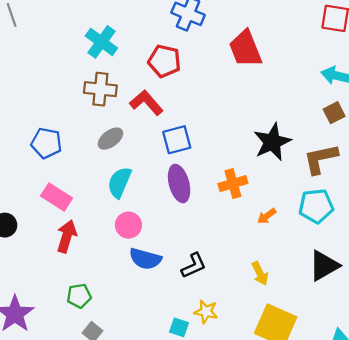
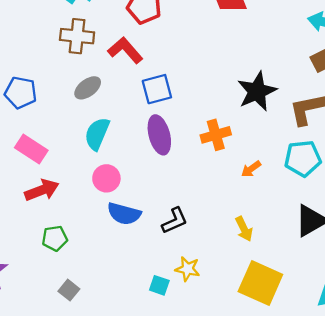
red arrow: (67, 236) -> (42, 190), turned 52
green pentagon: (79, 296) -> (55, 238), moved

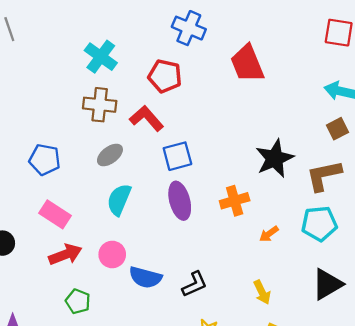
pink circle: (106, 178) -> (112, 254), moved
green pentagon: (55, 238) -> (78, 301), turned 30

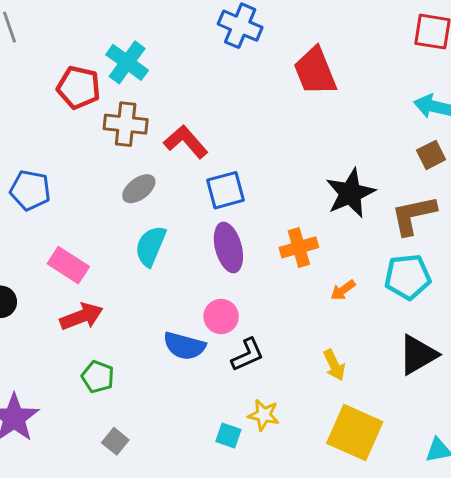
red pentagon: (165, 76) -> (79, 87), moved
blue pentagon: (45, 160) -> (30, 190), moved
pink circle: (112, 254) -> (221, 316), moved

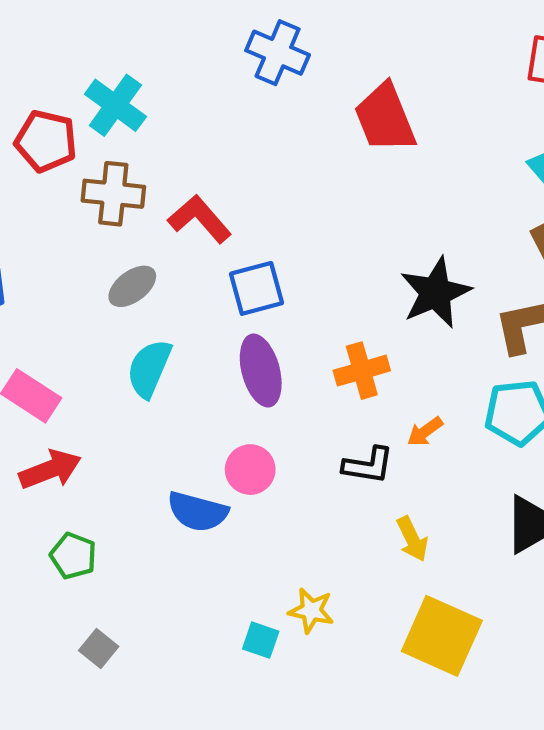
black L-shape: (248, 355) -> (368, 465), moved, turned 33

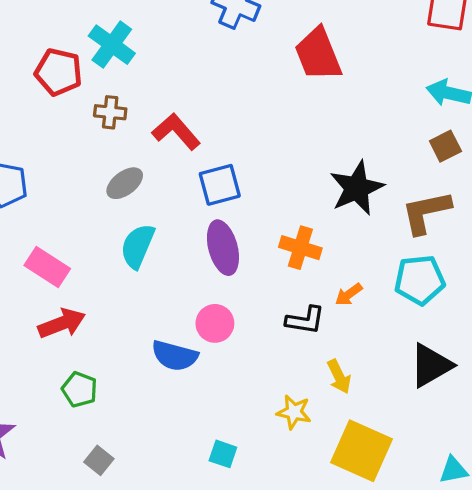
brown cross: (113, 194) -> (110, 112), size x0.7
orange cross: (362, 371) -> (300, 248), turned 33
yellow star: (311, 611) -> (294, 412), moved

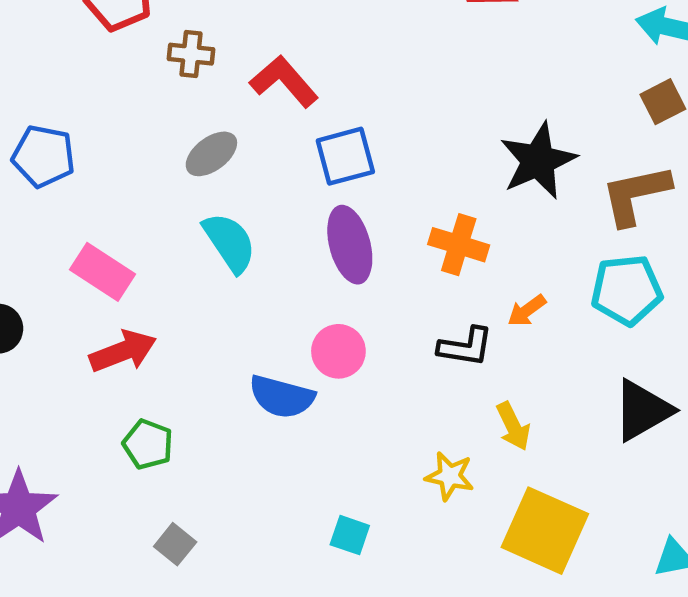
cyan semicircle: (138, 246) -> (230, 242), turned 123

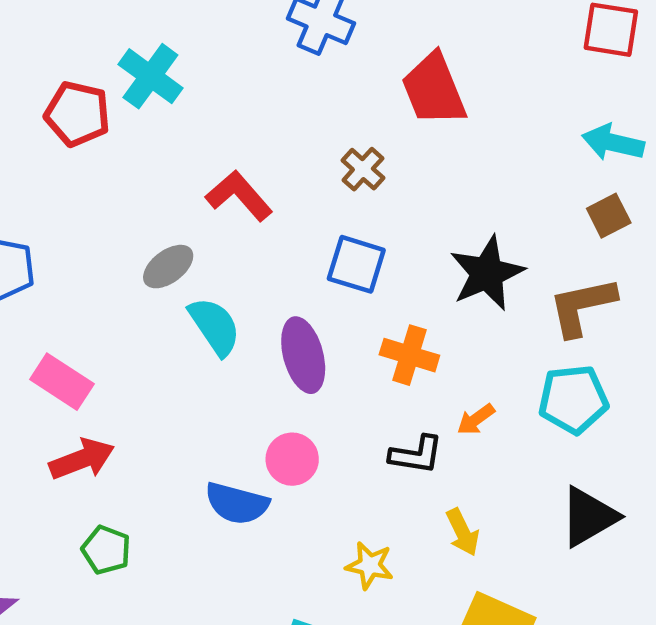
brown cross: (191, 54) -> (363, 169), moved, turned 36
blue square: (345, 156) -> (356, 264), moved, turned 32
cyan semicircle: (230, 242) -> (215, 326), moved
yellow star: (450, 476) -> (370, 565), moved

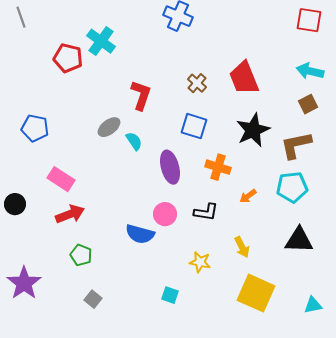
red trapezoid: (434, 89) -> (244, 78), moved
red L-shape: (239, 196) -> (141, 95), turned 60
cyan semicircle: (215, 326) -> (134, 141), moved, size x0.7
black L-shape: (416, 455) -> (206, 212), moved
black triangle: (589, 517) -> (299, 240), turned 32

